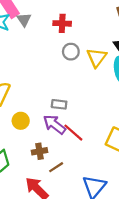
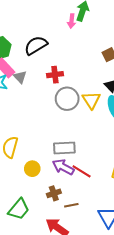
gray circle: (71, 52) -> (67, 99), size x1.5
gray rectangle: (59, 104) -> (64, 148), size x1.5
brown line: (56, 167) -> (71, 205), turned 32

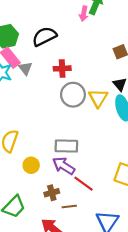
red line: (82, 171) -> (84, 184), moved

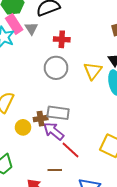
gray triangle: (25, 68) -> (31, 28), moved
gray circle: (73, 95) -> (56, 68), moved
brown cross: (52, 193) -> (41, 119), moved

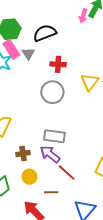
yellow triangle: (93, 71) -> (90, 82), moved
brown cross: (41, 119) -> (23, 154), moved
yellow circle: (23, 127) -> (29, 177), moved

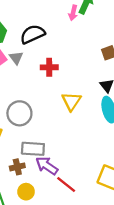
yellow triangle: (90, 82) -> (71, 101), moved
gray circle: (52, 92) -> (19, 113), moved
gray rectangle: (54, 136) -> (33, 149), moved

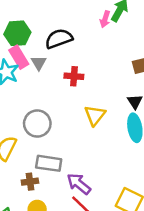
purple arrow: (47, 166) -> (79, 184), moved

